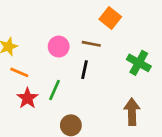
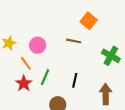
pink circle: (59, 47) -> (38, 45), moved
black line: (84, 70) -> (75, 80), moved
orange line: (19, 72) -> (26, 63), moved, turned 32

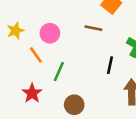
black line: (75, 80) -> (110, 65), moved
red star: (24, 83) -> (32, 93), moved

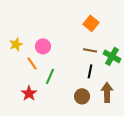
brown line: (93, 28) -> (90, 50), moved
brown circle: (74, 105) -> (82, 96), moved

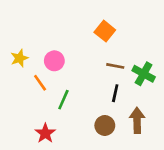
orange square: (91, 23) -> (105, 31), moved
red star: (29, 93) -> (45, 133), moved

